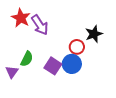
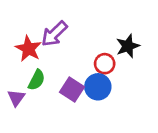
red star: (21, 18) -> (28, 49), moved
purple arrow: (40, 25) -> (54, 34), turned 80

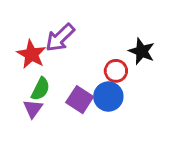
black star: (128, 46) -> (142, 51), turned -30
purple triangle: (16, 98) -> (33, 109), moved

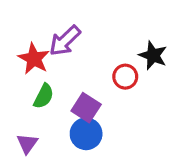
blue circle: (108, 97) -> (86, 134), moved
purple triangle: (33, 109) -> (27, 144), moved

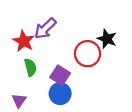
red circle: (125, 77) -> (88, 54), size x1.5
green semicircle: (44, 96) -> (30, 67), turned -42

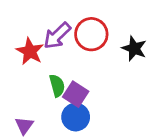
red circle: (88, 54) -> (91, 34), moved
green semicircle: (30, 67) -> (57, 86), moved

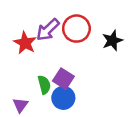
black star: (134, 48) -> (112, 40), turned 30
green semicircle: (57, 86) -> (44, 85), moved

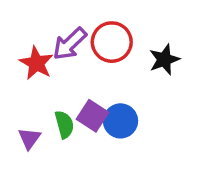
blue circle: (63, 98) -> (120, 121), moved
purple triangle: (20, 105) -> (29, 138), moved

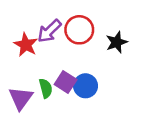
purple triangle: (29, 138) -> (21, 98), size x1.5

